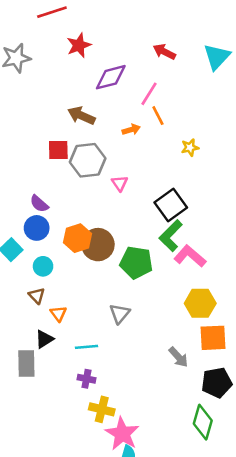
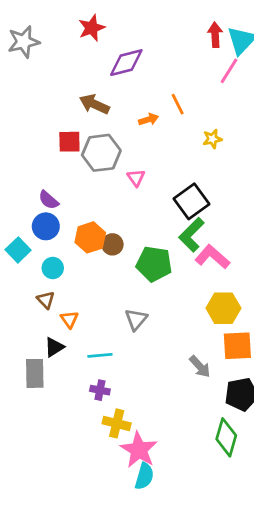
red arrow: (164, 52) -> (215, 35), moved, turned 60
pink line: (149, 94) -> (229, 71), moved
brown circle: (98, 245) -> (112, 244), size x0.6

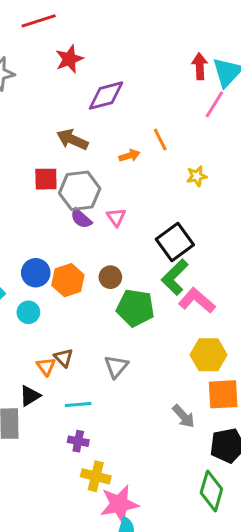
purple semicircle: (49, 200) -> (81, 219), moved
blue circle: (46, 226) -> (36, 273), moved
brown circle: (112, 244) -> (110, 277), moved
brown triangle: (46, 300) -> (64, 358), moved
pink star: (139, 450) -> (119, 504), turned 30

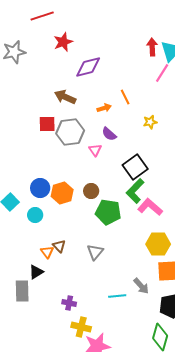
purple semicircle: (81, 219) -> (109, 134), moved
cyan line: (78, 405) -> (117, 296), moved

